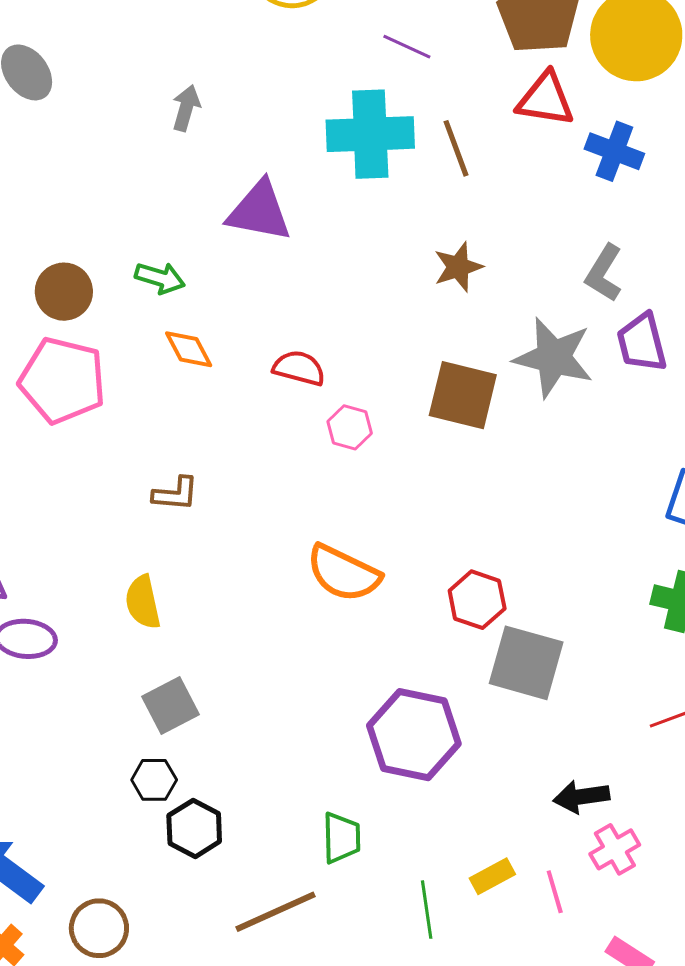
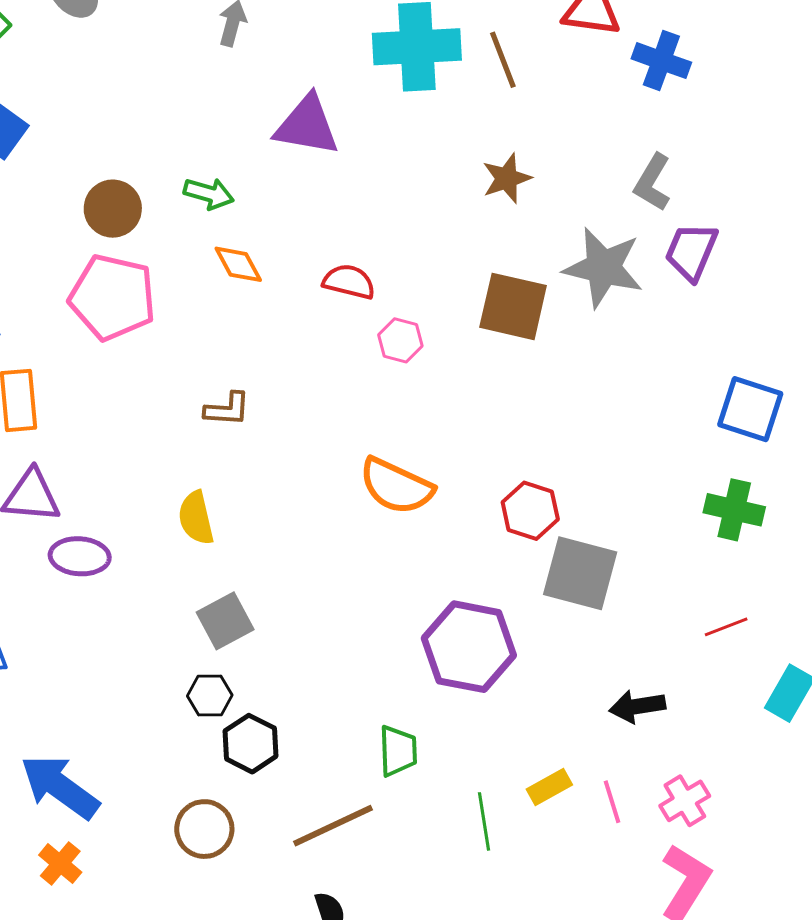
purple trapezoid: (642, 343) -> (691, 251), turned 38
pink cross: (615, 849) -> (685, 801), moved
brown circle: (99, 928) -> (204, 829), moved

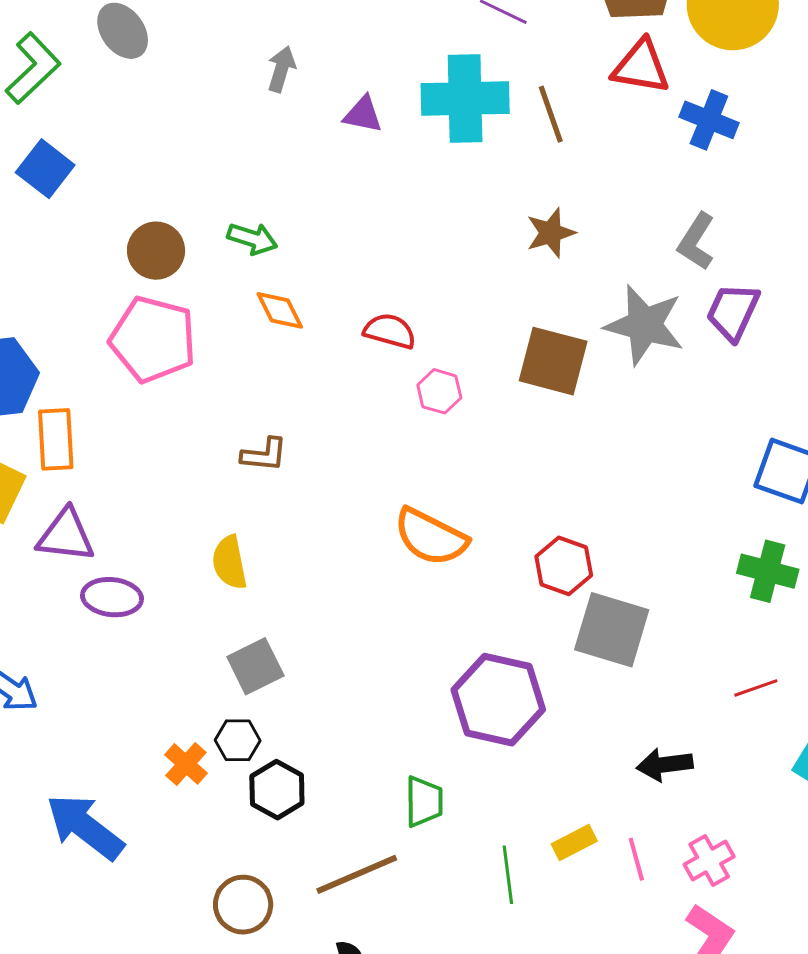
purple triangle: (307, 125) -> (363, 114), moved, size x0.6
brown circle: (204, 829) -> (243, 905), moved
orange cross: (60, 864) -> (186, 764), moved

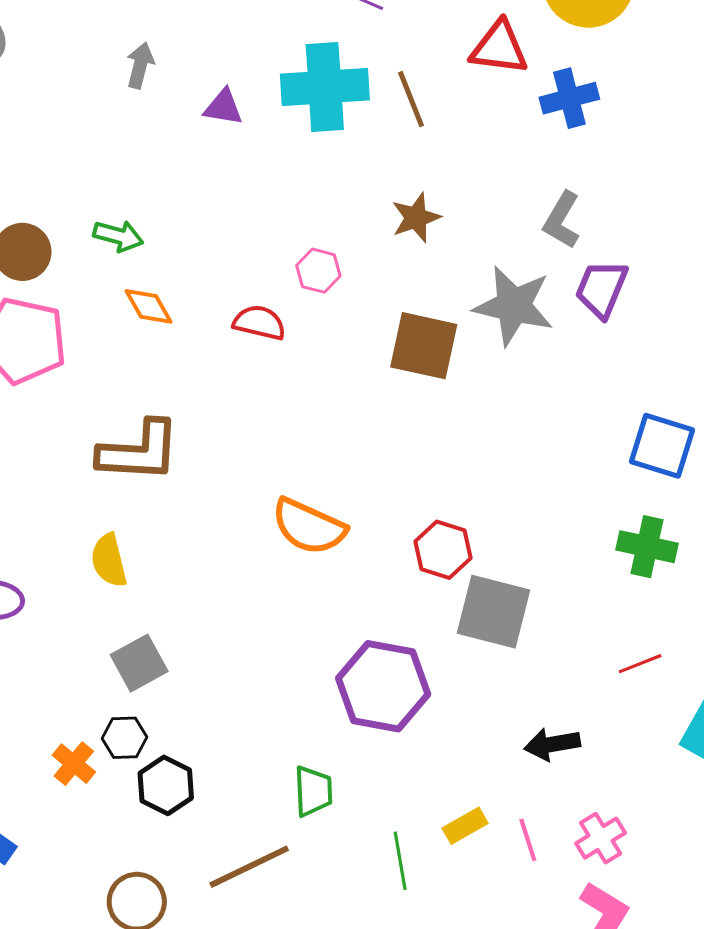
blue cross: (709, 120) -> (569, 98), turned -34
pink hexagon: (439, 391) -> (318, 271), moved
brown L-shape: (264, 455) -> (139, 451), size x1.8

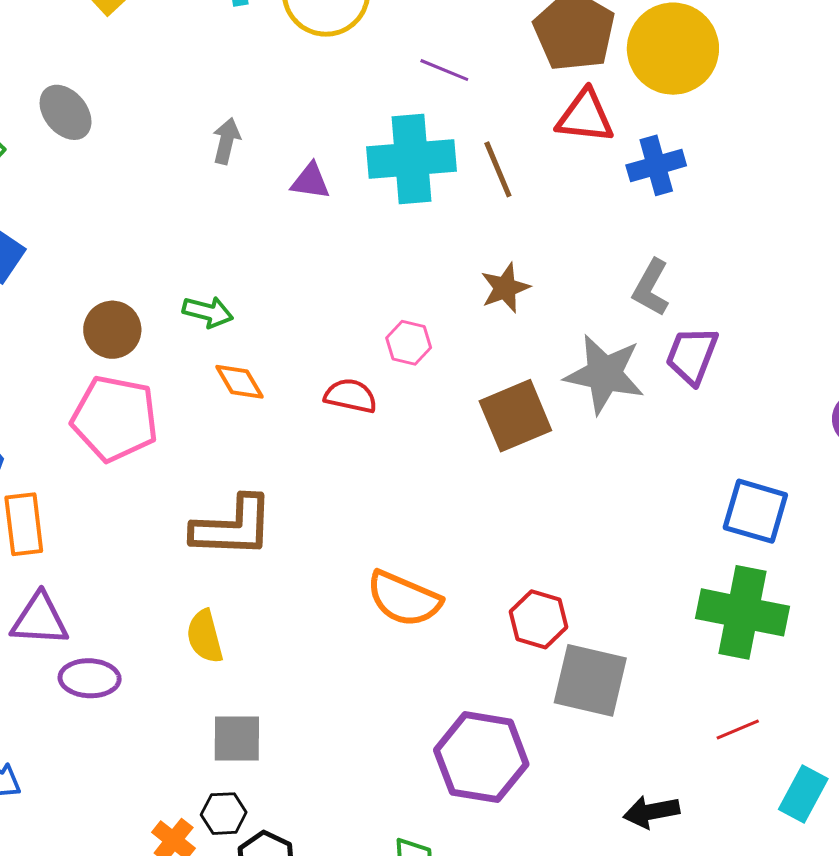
brown square: (424, 346) -> (515, 416), turned -34
green cross: (647, 547) -> (742, 612), size x1.5
gray square: (139, 663) -> (237, 739), turned 30

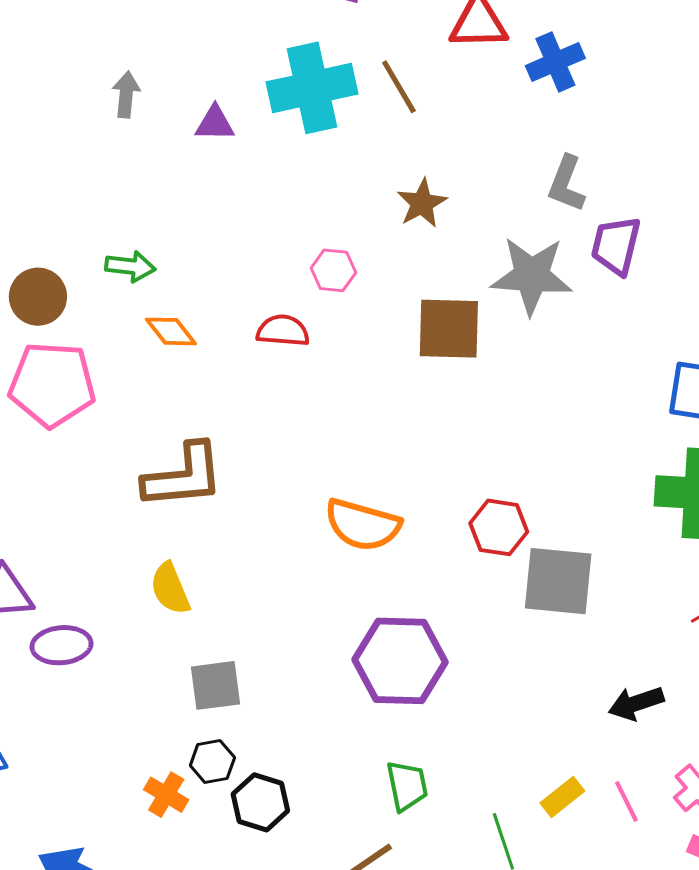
brown square: (515, 416) -> (449, 329), turned 32
purple hexagon: (481, 757) -> (400, 661), moved

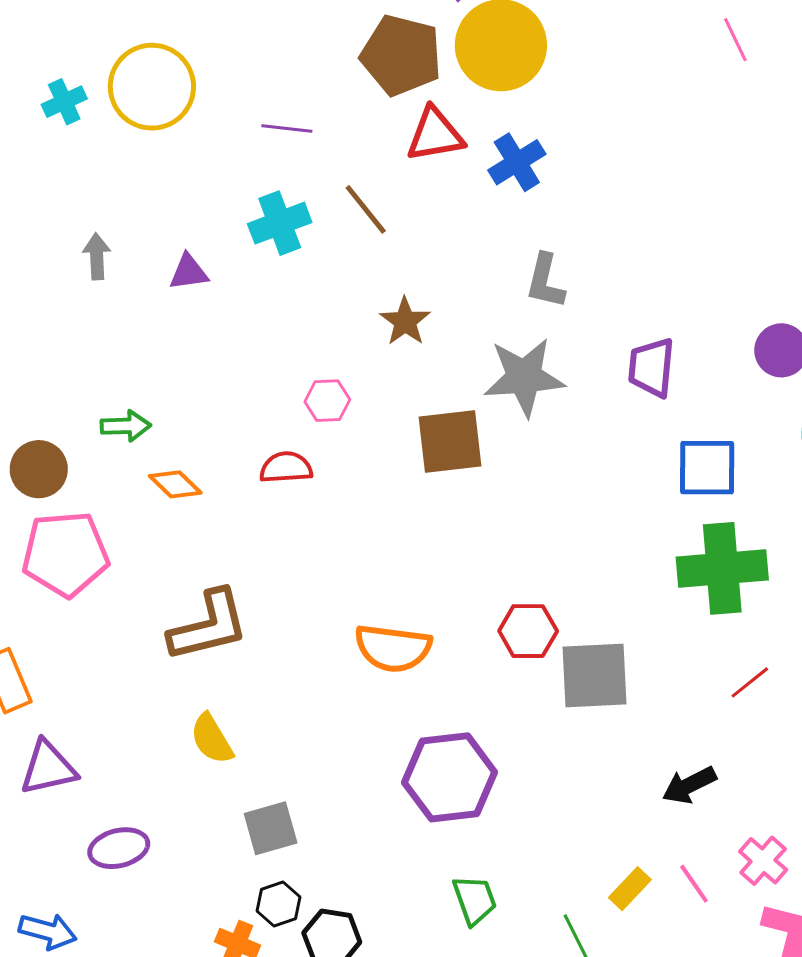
cyan cross: (312, 88) -> (280, 223), size x0.7
purple trapezoid: (616, 246) -> (651, 368), moved
purple ellipse: (61, 645) -> (119, 848), moved

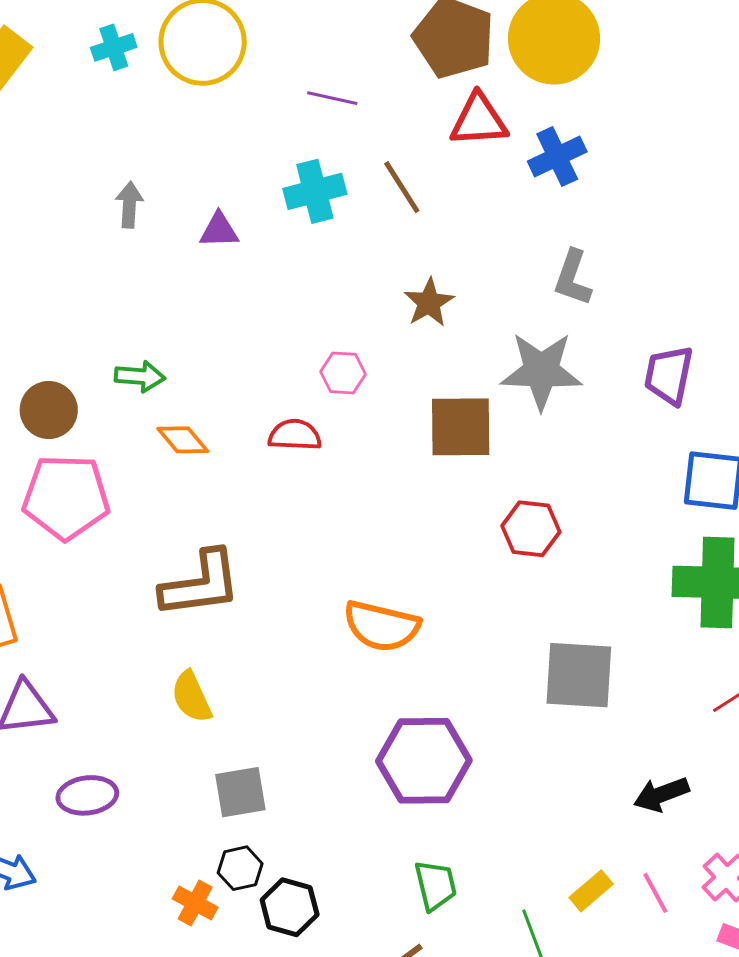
red hexagon: (528, 631) -> (531, 529), moved

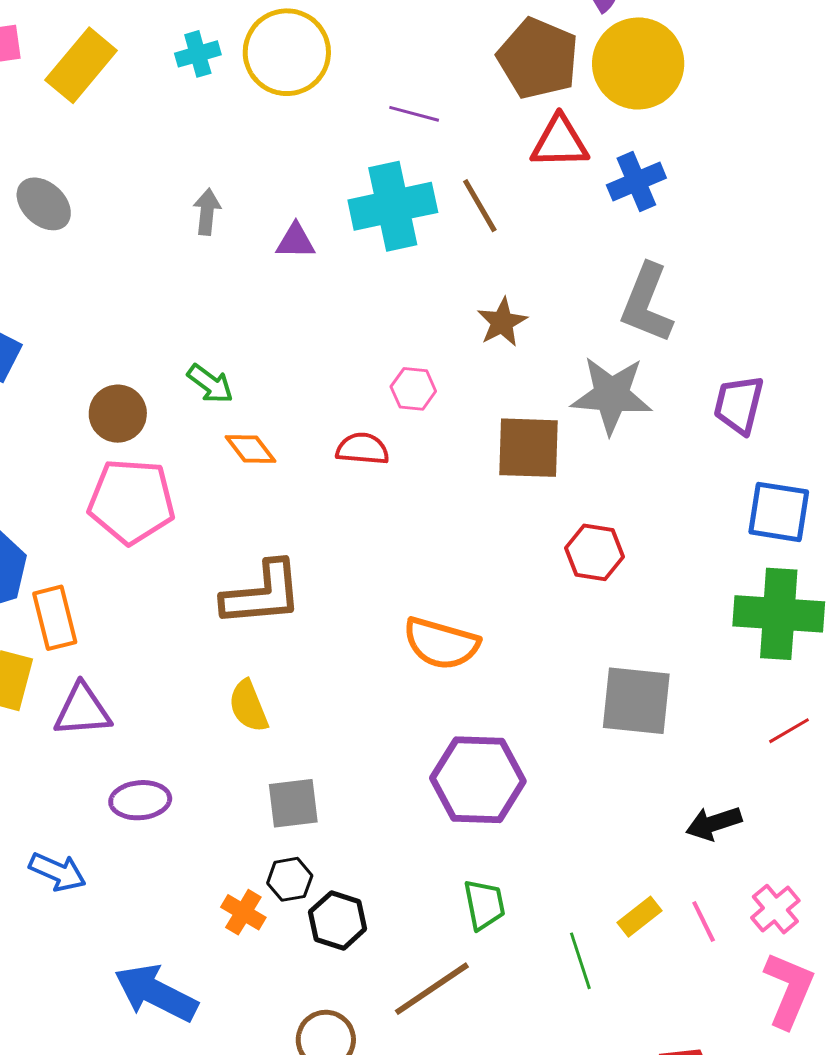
cyan cross: (315, 191) -> (393, 206), size x1.4
gray L-shape: (573, 278) -> (647, 303), size x1.4
green arrow: (140, 376) -> (210, 384), turned 30

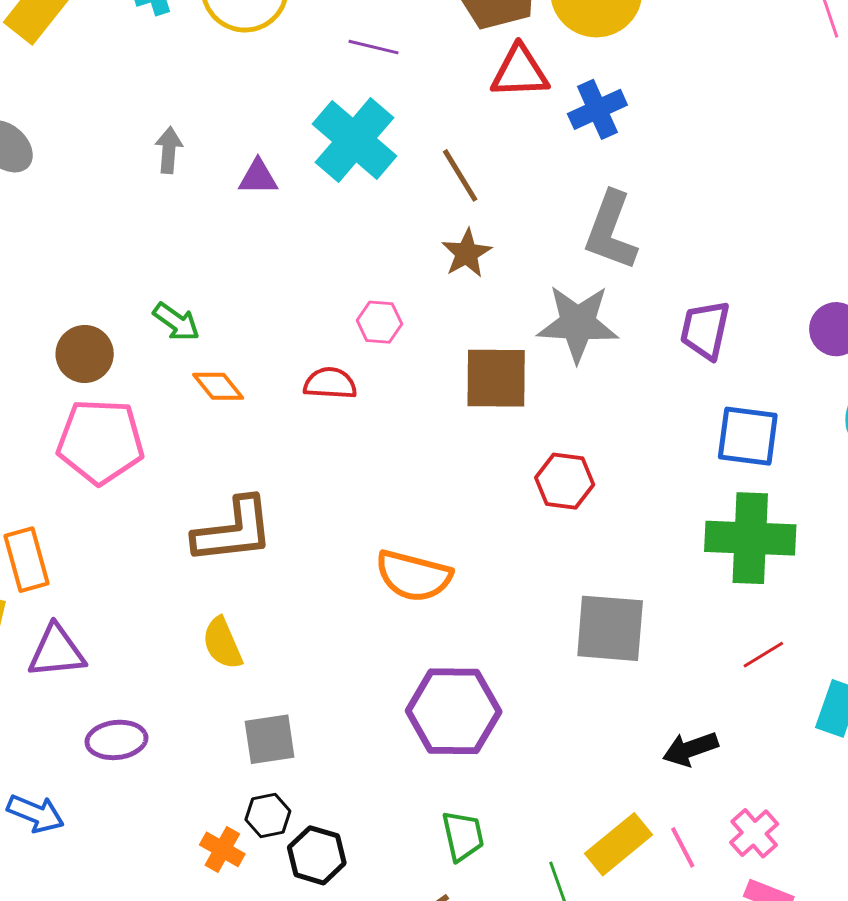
cyan cross: (393, 206) -> (355, 140), turned -36
brown line: (480, 206) -> (460, 175), moved
yellow rectangle: (640, 917) -> (618, 844), size x1.5

